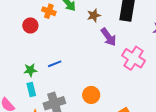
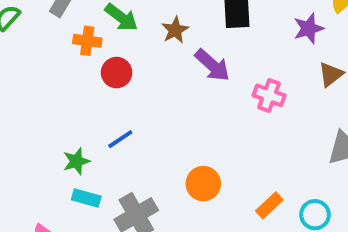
red circle: (30, 25) -> (117, 73), moved
pink cross: (134, 58) -> (269, 95), size x0.7
cyan rectangle: (31, 89) -> (86, 198), turned -48

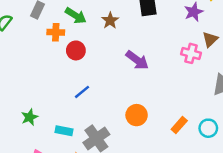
purple arrow: (212, 65) -> (137, 60), moved
pink cross: (269, 95) -> (191, 53), moved
green star: (76, 161) -> (30, 117), moved

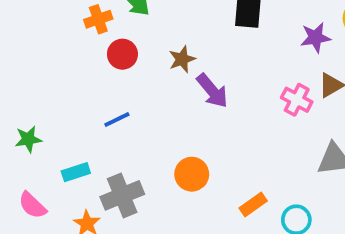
brown star: (110, 20) -> (182, 59), moved
orange cross: (56, 32) -> (98, 19), turned -35
cyan rectangle: (64, 131) -> (76, 172), turned -42

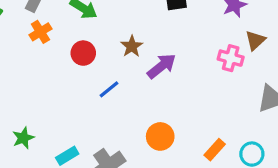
orange cross: (98, 19) -> (40, 32), moved
purple arrow: (212, 91) -> (162, 66), turned -76
blue line: (117, 120) -> (109, 89), moved

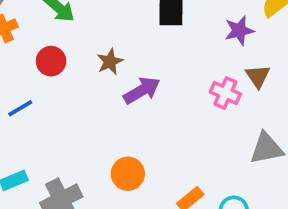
brown triangle: (255, 40) -> (258, 76), turned -30
blue line: (109, 89) -> (20, 108), moved

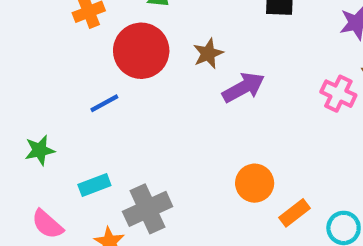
red circle: (51, 61) -> (141, 51), size x1.6
orange circle: (128, 174) -> (255, 183), moved

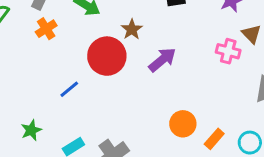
red circle: (141, 51) -> (107, 56), moved
brown star: (208, 54) -> (132, 29), moved

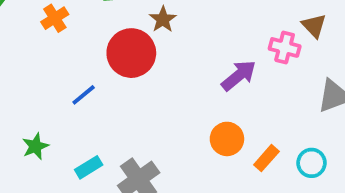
purple arrow: (162, 60) -> (239, 76), moved

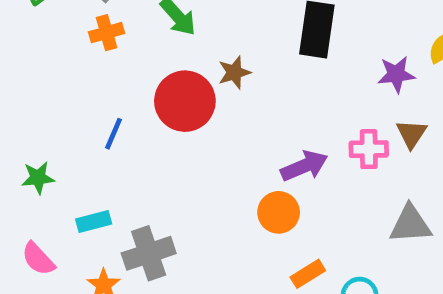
pink cross: (285, 47) -> (369, 149), turned -32
blue line: (84, 95) -> (113, 134), turned -44
orange circle: (227, 139) -> (279, 212), moved

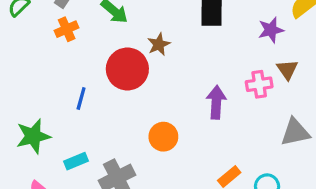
purple arrow: (304, 166) -> (216, 102), turned -56
green star: (38, 178) -> (33, 136), size x1.5
orange circle: (279, 212) -> (163, 137), moved

